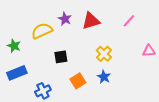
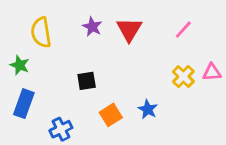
red triangle: (91, 21) -> (129, 30), turned -42
yellow semicircle: (42, 31) -> (41, 32), moved, turned -75
yellow cross: (104, 54) -> (183, 77), moved
blue rectangle: (17, 73) -> (24, 104), turned -48

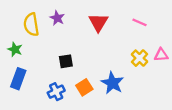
purple star: (92, 27) -> (57, 18), moved
pink line: (183, 30) -> (139, 22), turned 72
blue star: (148, 109) -> (112, 83), size x1.5
blue cross: (61, 129) -> (56, 92), moved

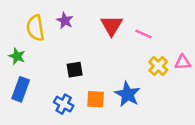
pink line: (139, 22) -> (143, 34), moved
orange square: (84, 87) -> (96, 99), turned 35
blue cross: (56, 92) -> (64, 104), turned -35

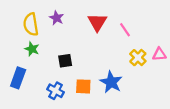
pink line: (143, 34) -> (125, 30), turned 32
green star: (17, 56) -> (32, 49), moved

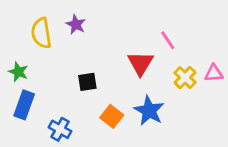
red triangle: (97, 22) -> (140, 63), moved
green star: (32, 49) -> (18, 72), moved
orange square: (83, 86) -> (112, 116), turned 35
blue cross: (55, 91) -> (60, 129), moved

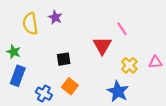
pink triangle: (214, 73) -> (155, 62), moved
yellow cross: (185, 78) -> (129, 65), moved
blue star: (149, 111) -> (118, 91), moved
orange square: (112, 116) -> (70, 86), moved

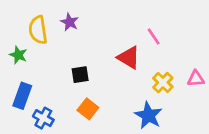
red triangle: (102, 46) -> (129, 58), turned -30
green star: (14, 52) -> (18, 55), moved
blue cross: (44, 94) -> (43, 118), moved

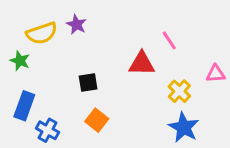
yellow semicircle: (38, 30) -> (42, 33), turned -100
red triangle: (129, 58) -> (142, 64), turned -30
pink triangle: (196, 79) -> (216, 74), moved
blue star: (148, 115) -> (184, 127), moved

